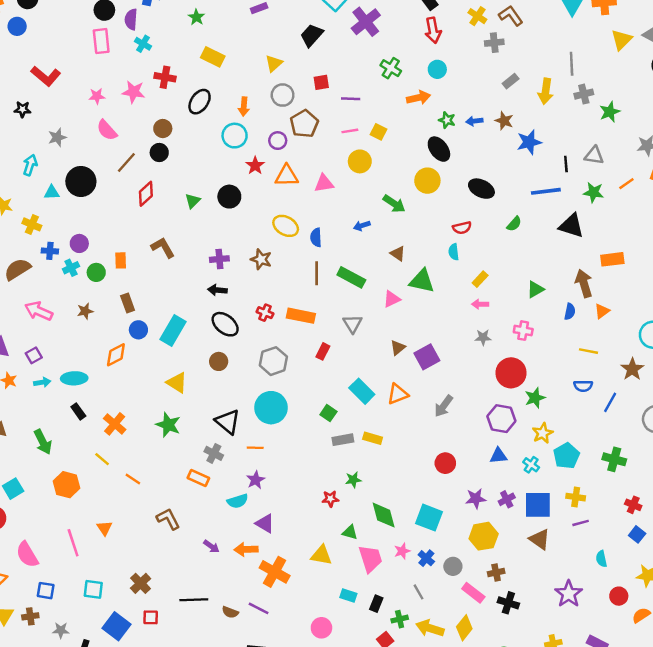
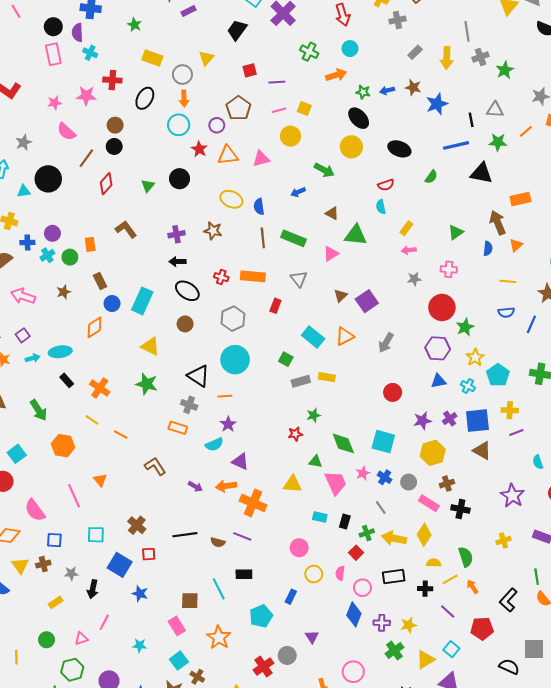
gray circle: (283, 95) -> (182, 74), moved

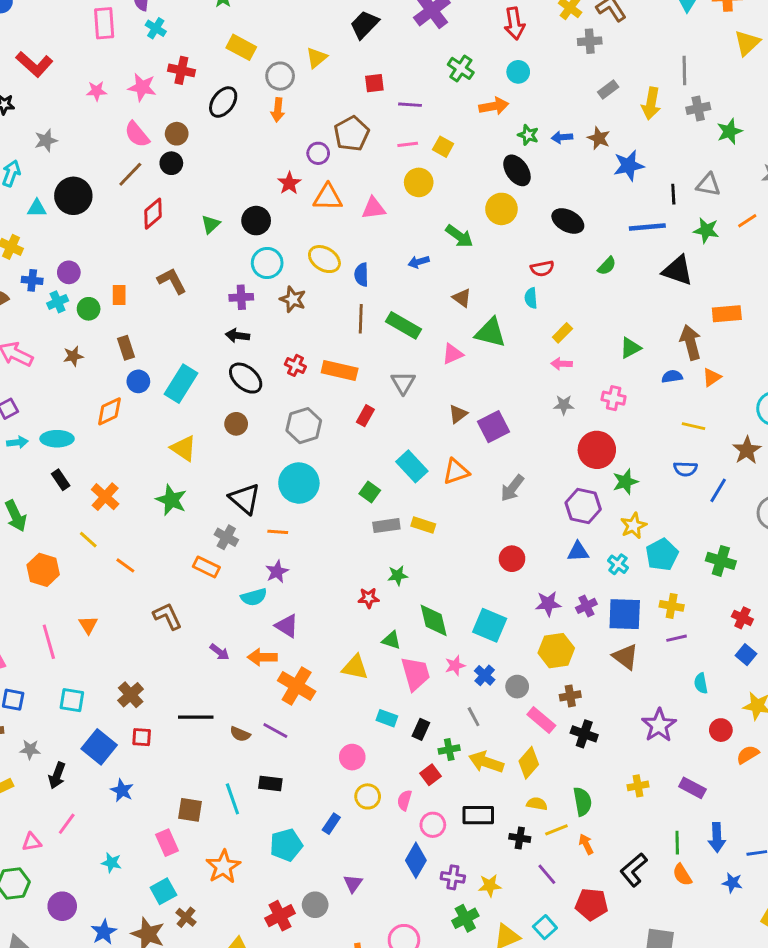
cyan circle: (179, 125) -> (267, 263), moved
pink semicircle: (66, 132) -> (137, 134), moved
blue semicircle: (488, 248) -> (672, 377), turned -112

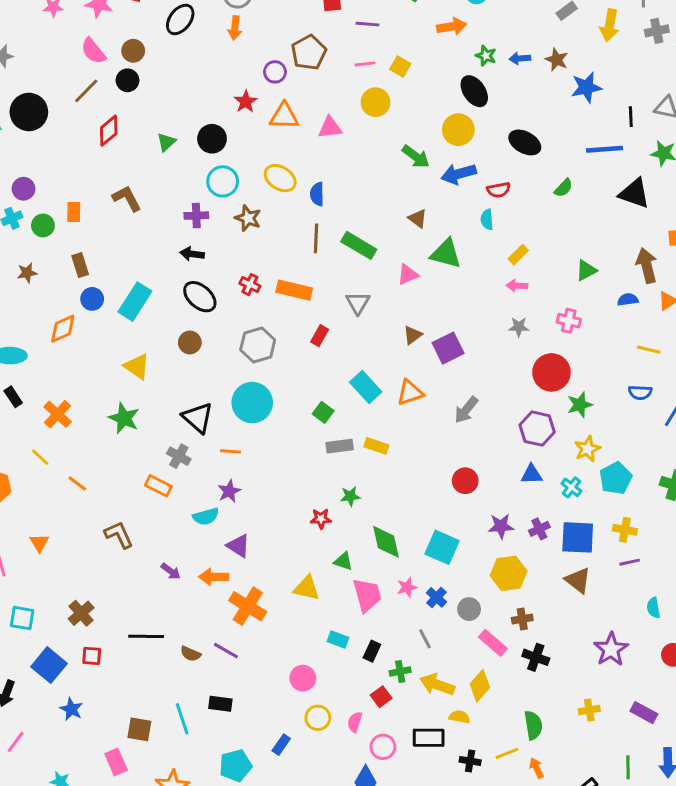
blue arrow: (419, 262) -> (459, 174), moved, size x1.6
yellow semicircle: (537, 804) -> (459, 717), moved

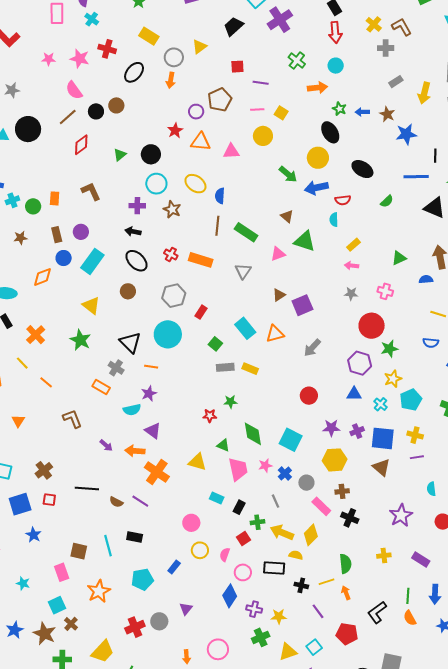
brown circle: (133, 51) -> (116, 105), moved
purple circle: (24, 189) -> (81, 232), moved
red rectangle: (320, 336) -> (201, 312), moved
blue square: (49, 665) -> (20, 504), turned 30

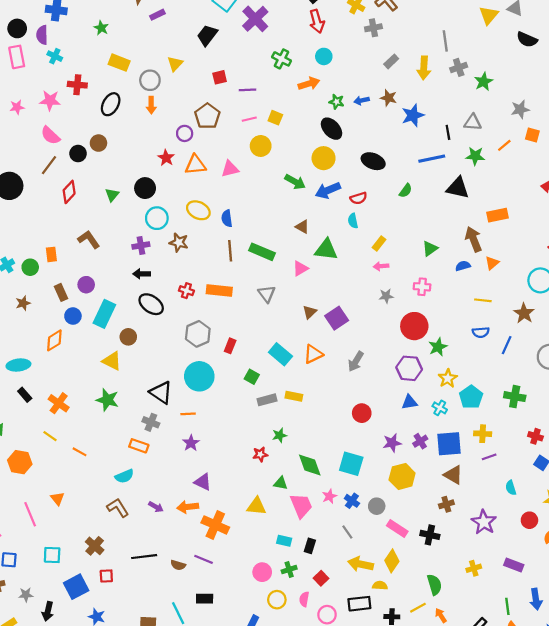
brown circle: (128, 291) -> (128, 337), moved
cyan semicircle: (132, 410) -> (124, 476), moved
brown L-shape: (72, 419) -> (118, 508), moved
brown cross: (342, 491) -> (446, 504), moved
green cross: (257, 522) -> (289, 570), moved

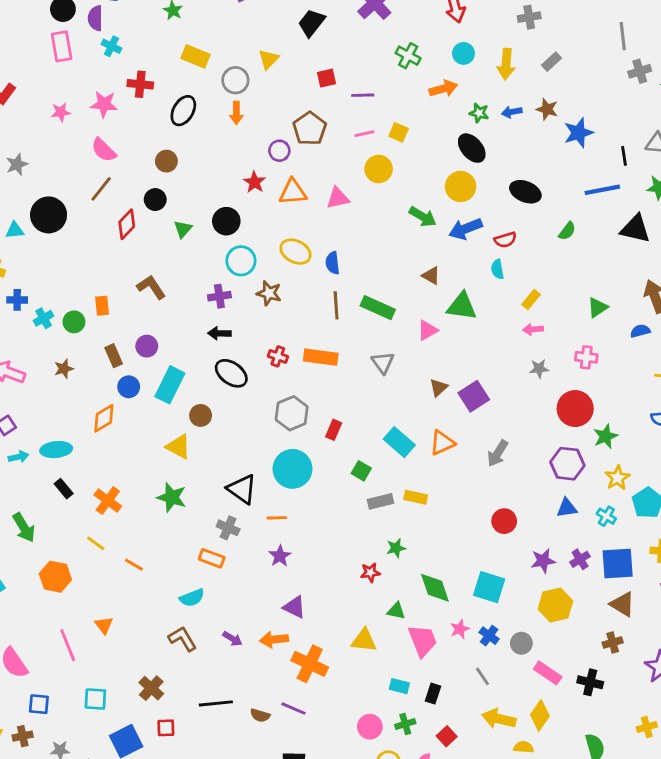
yellow arrow: (424, 68) -> (506, 64), moved
black circle: (78, 154) -> (155, 200), moved

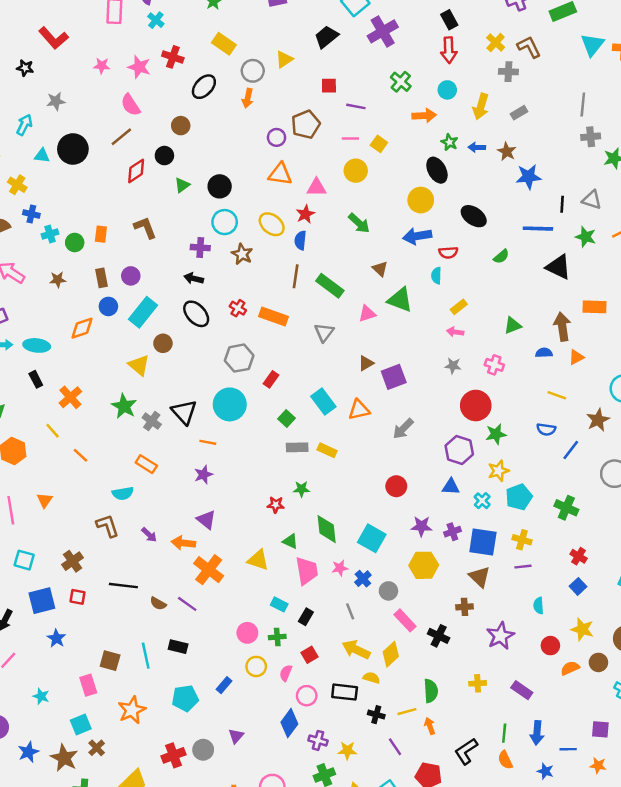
red star: (255, 182) -> (305, 214), moved
green arrow: (423, 217) -> (359, 223), moved
gray cross: (228, 528) -> (152, 421), moved

